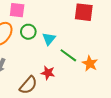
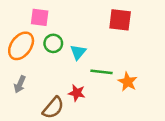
green line: (68, 55) -> (102, 72), turned -30

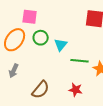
red star: (77, 93) -> (76, 90), moved

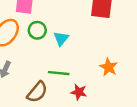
green line: (80, 61) -> (59, 73), moved

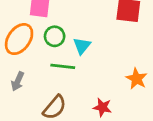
green line: (59, 73) -> (63, 66), moved

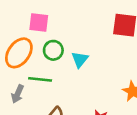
green line: (63, 66) -> (40, 79), moved

